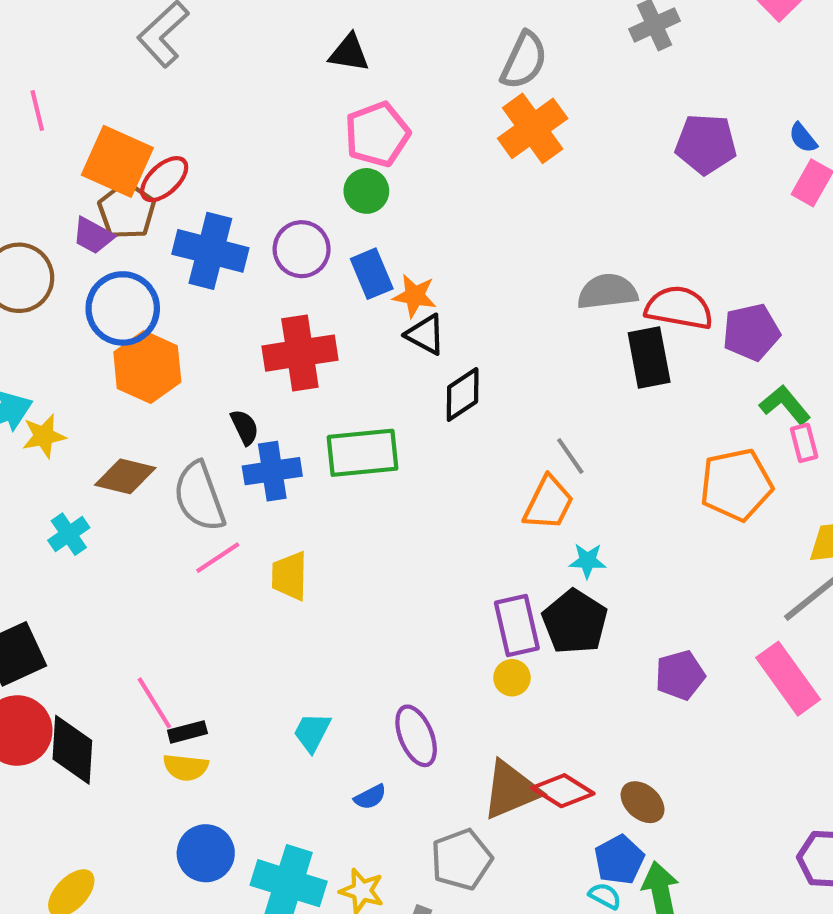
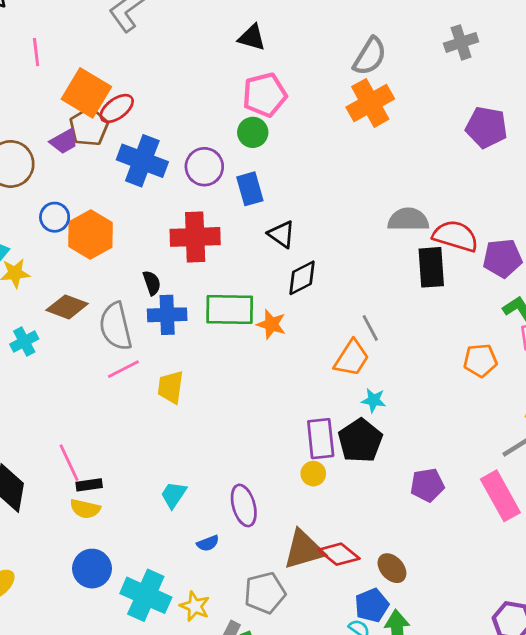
purple trapezoid: (93, 236) -> (64, 141), turned -64
orange star: (415, 296) -> (271, 324), moved
blue circle: (123, 308) -> (55, 217), moved, size x0.6
orange pentagon: (736, 485) -> (480, 360), size x0.7

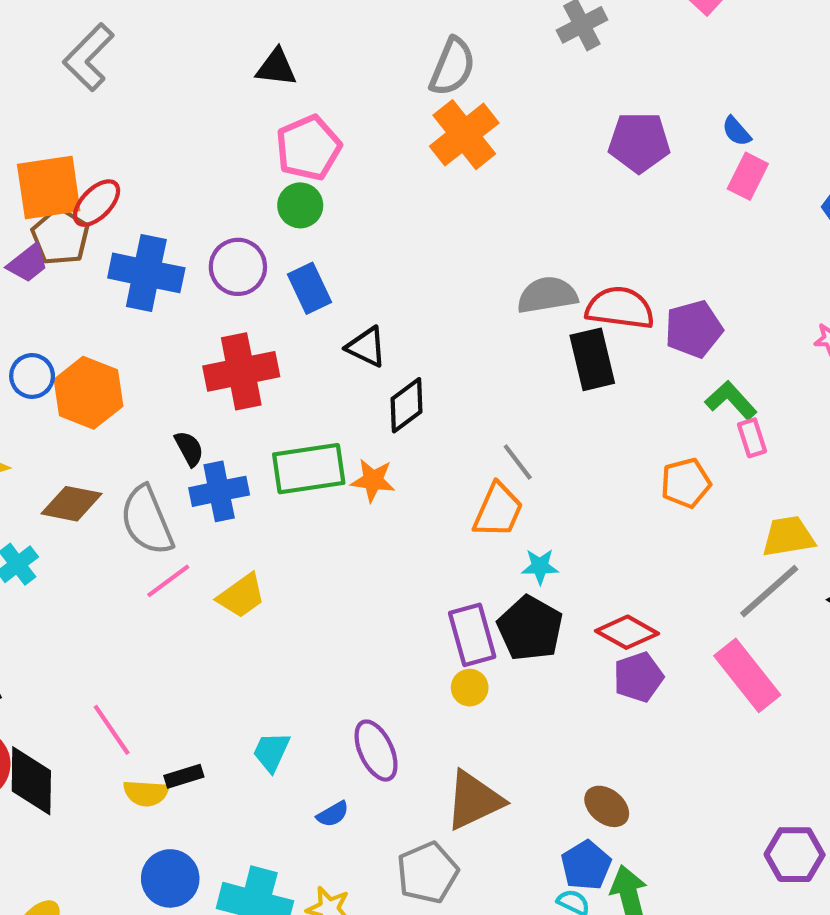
orange square: (86, 93) -> (49, 187), turned -30
yellow trapezoid: (171, 387) -> (241, 596), turned -124
black rectangle: (89, 485) -> (184, 776), moved
red diamond: (339, 554) -> (627, 632), moved

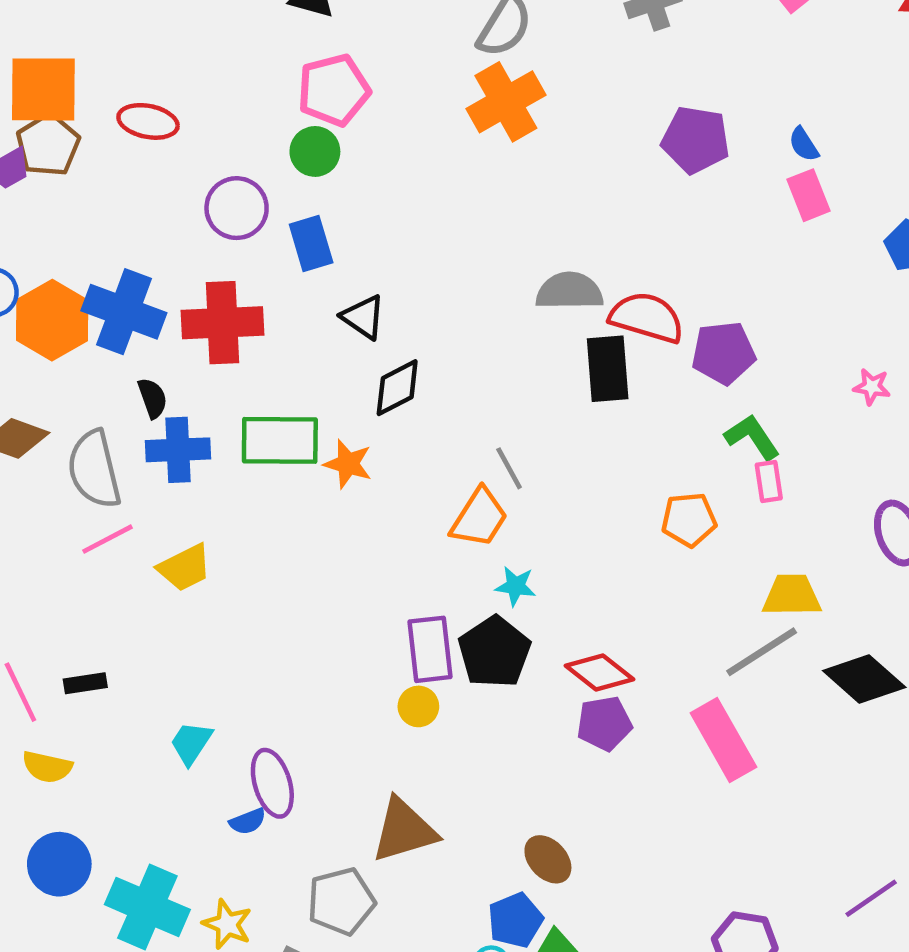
pink rectangle: (748, 176) -> (808, 195), turned -57
red ellipse: (97, 203) -> (148, 121), moved, turned 48
blue cross: (146, 273) -> (124, 312), moved
purple ellipse: (376, 751) -> (272, 783), moved
black rectangle: (184, 776) -> (85, 683), moved

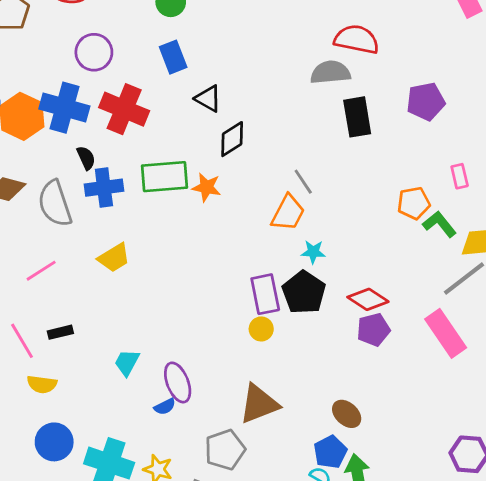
purple circle: (237, 208) -> (94, 52), moved
red semicircle: (647, 317) -> (357, 39), moved
red cross: (223, 323) -> (124, 109), turned 30
green L-shape: (752, 437) -> (439, 224), moved
pink line: (107, 539) -> (41, 271), moved

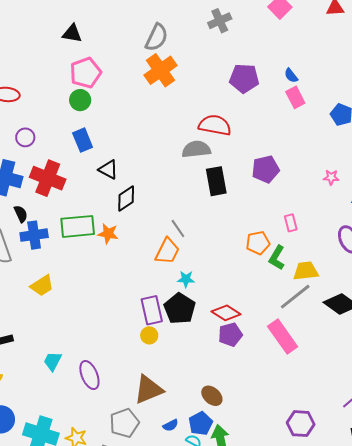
purple circle: (94, 52) -> (25, 137), size x0.7
green L-shape: (439, 224) -> (277, 258), turned -110
blue semicircle: (165, 407) -> (171, 425), moved

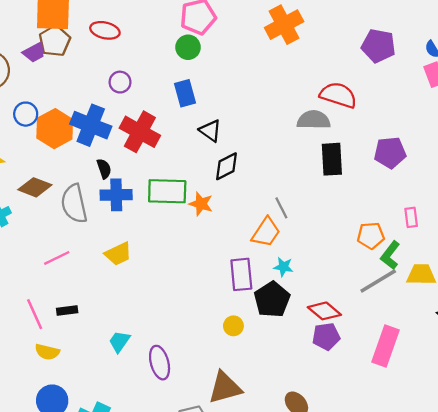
gray line: (295, 297) -> (378, 281), moved
purple rectangle: (152, 310) -> (241, 274), moved
pink rectangle: (283, 337) -> (386, 346), turned 48

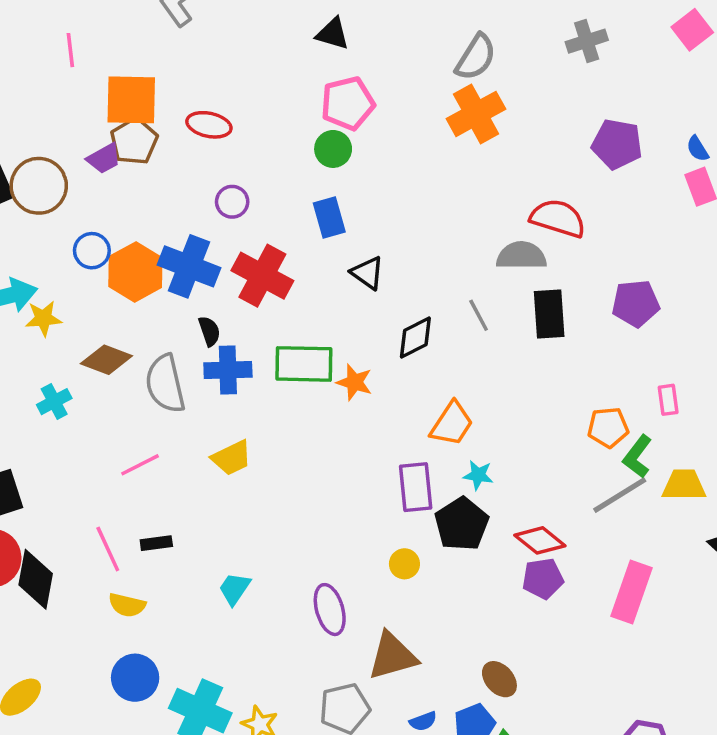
black diamond: (226, 166) -> (415, 337), moved
gray line: (281, 208) -> (479, 315), moved
purple ellipse: (160, 363) -> (330, 610), moved

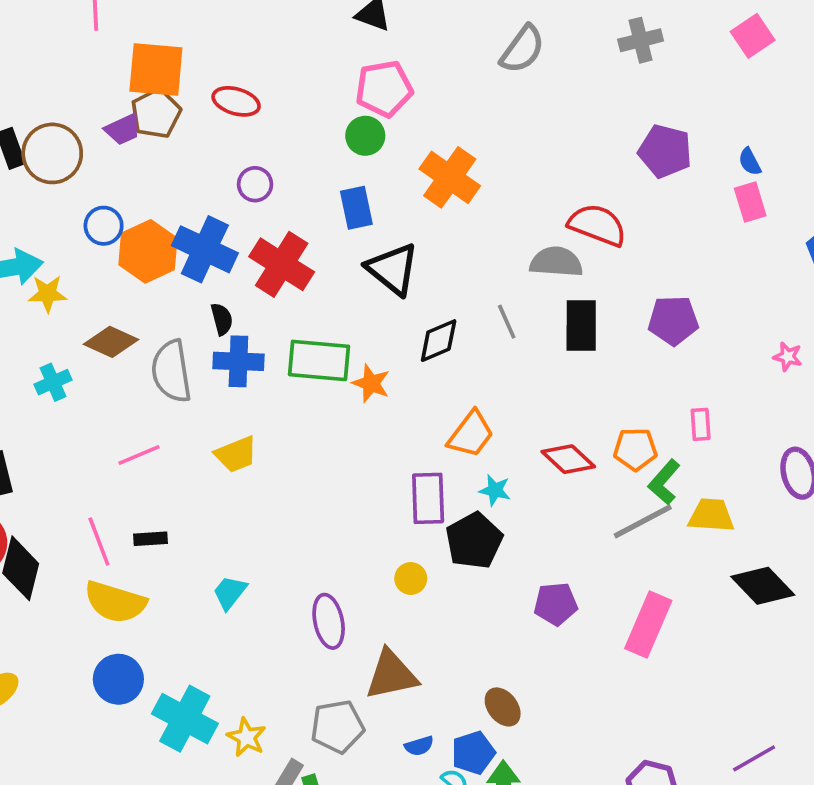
orange cross: (476, 114) -> (450, 177), moved, turned -30
black triangle: (367, 273) -> (393, 269), size x1.5
red diamond: (540, 540) -> (568, 459), moved
yellow semicircle: (127, 605) -> (115, 602), size x1.6

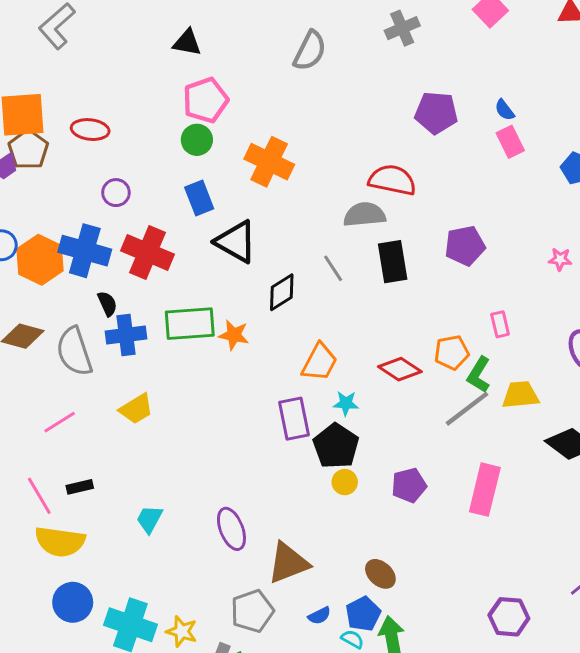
yellow circle: (411, 578) -> (345, 482), moved

